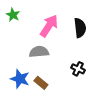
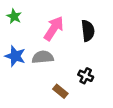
blue star: (20, 79) -> (15, 56), moved
brown rectangle: (41, 83) -> (60, 91), moved

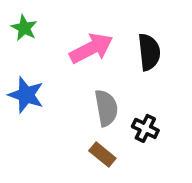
pink arrow: (54, 28) -> (91, 48), turned 30
gray semicircle: (43, 57) -> (106, 108), moved, turned 85

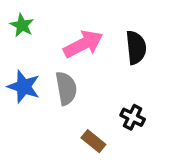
gray semicircle: (106, 108) -> (66, 88), moved

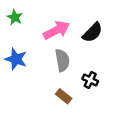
black semicircle: (136, 47) -> (93, 32), turned 50
gray semicircle: (66, 88) -> (62, 60), moved

